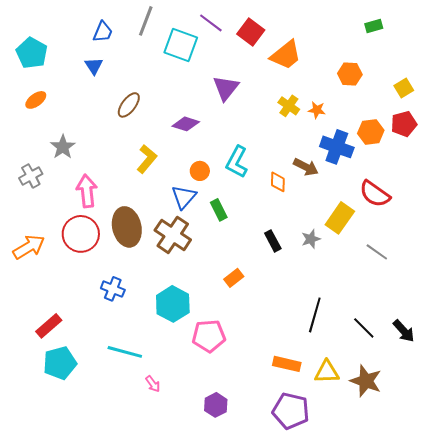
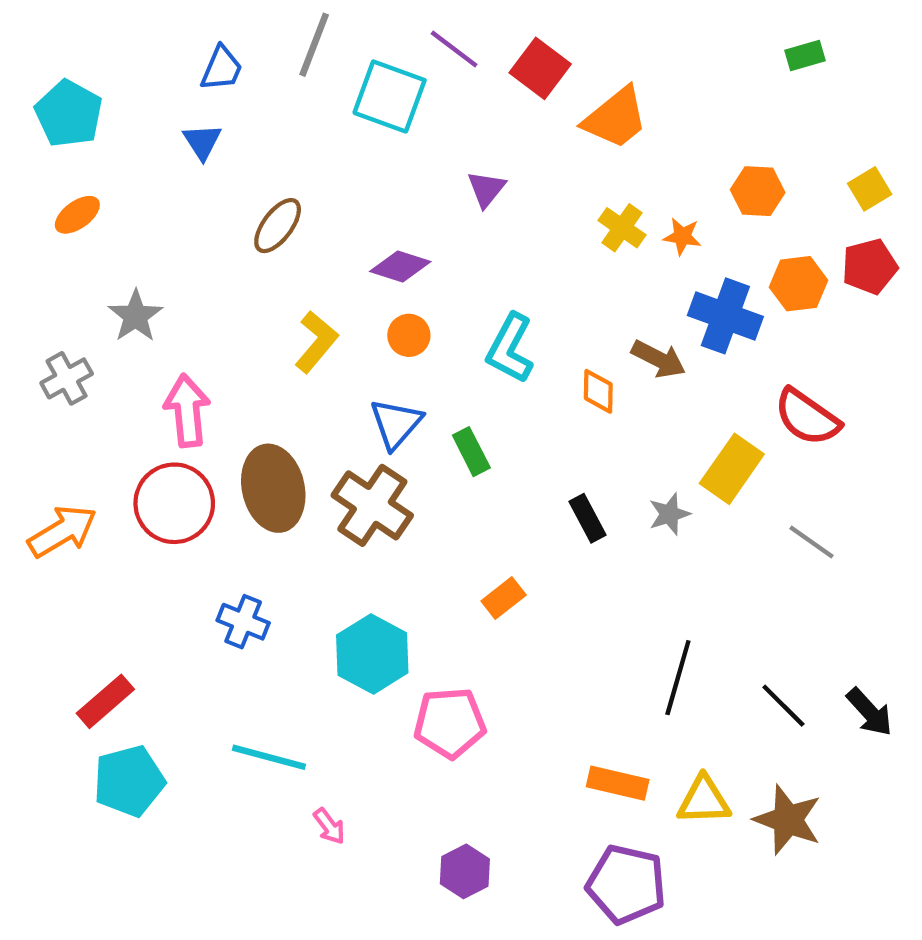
orange hexagon: (350, 74) -> (758, 191), moved
purple triangle: (226, 88) -> (486, 189), size x0.7
orange circle: (200, 171) -> (409, 335), moved

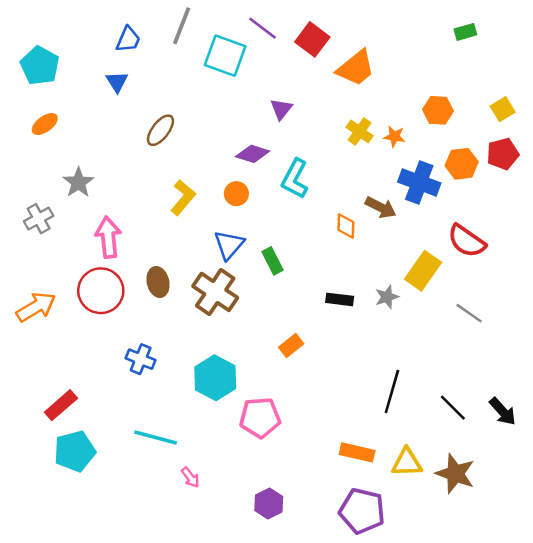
purple diamond: (400, 266) -> (253, 154), moved
cyan L-shape: (510, 348) -> (295, 179), moved
brown ellipse: (273, 488) -> (158, 282), size x0.6
black rectangle: (588, 518) -> (340, 299), turned -55

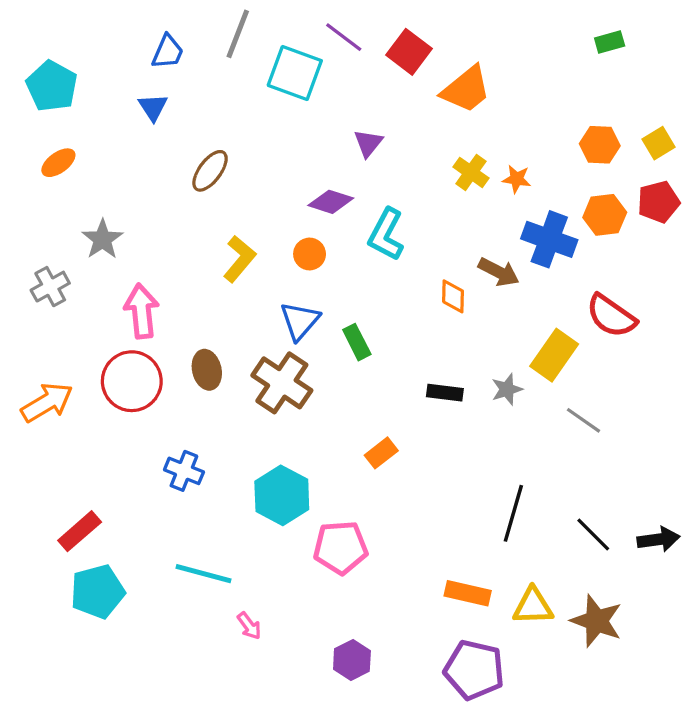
orange hexagon: (438, 110) -> (600, 145), moved
gray line: (469, 313) -> (583, 420), moved
black arrow: (503, 411) -> (658, 539), turned -56

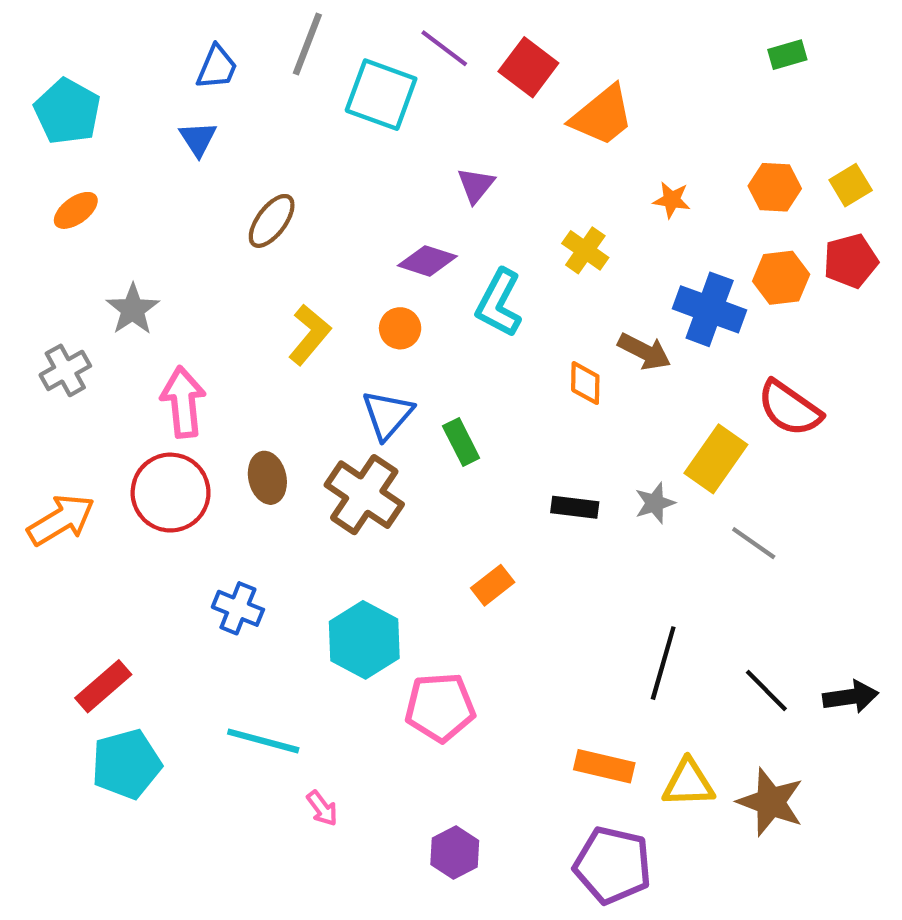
yellow cross: (471, 172) -> (585, 250), moved
orange star: (517, 179) -> (672, 200), moved

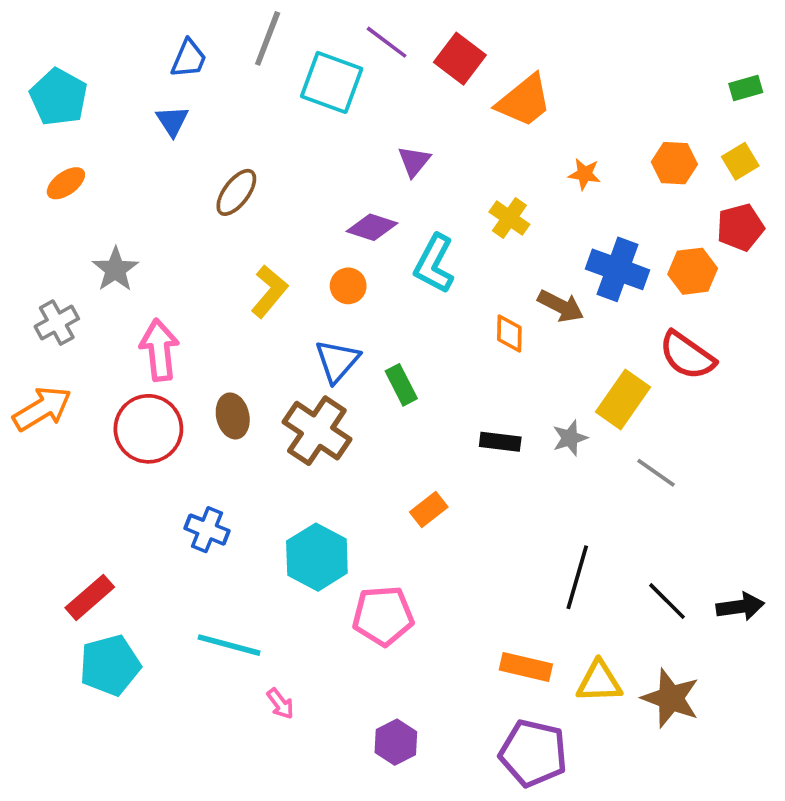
green rectangle: (787, 55) -> (746, 88), moved
orange hexagon: (781, 278) -> (693, 271), moved
orange arrow: (61, 520) -> (42, 409), moved

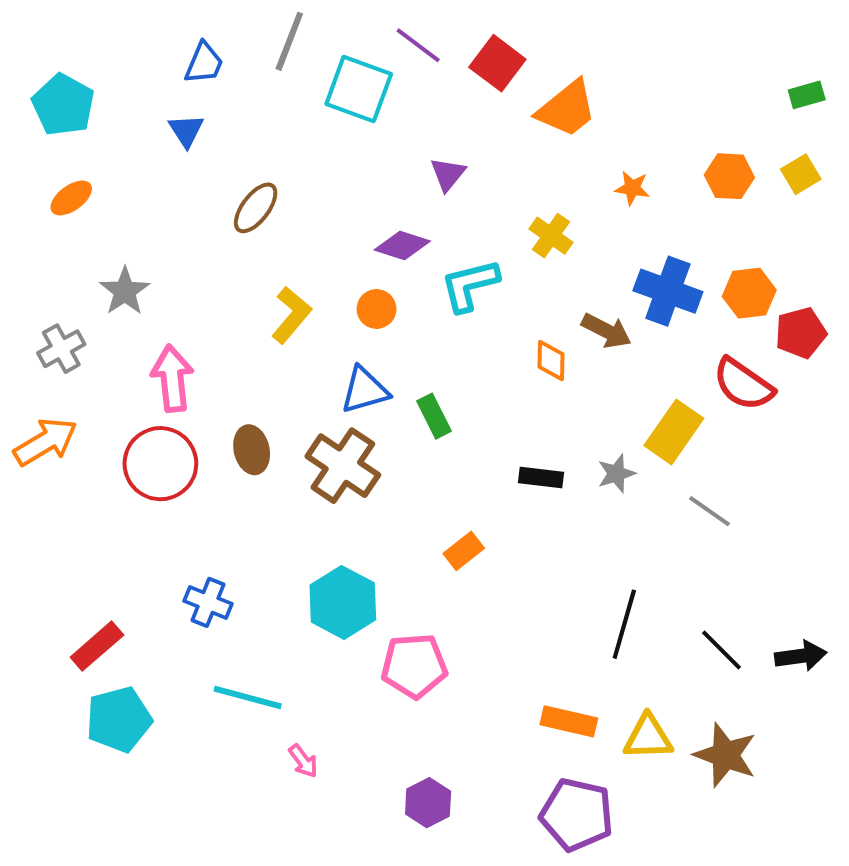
red pentagon: (740, 227) -> (801, 333), moved
cyan L-shape: (434, 264) -> (470, 285), turned 48
blue triangle: (337, 361) -> (365, 390), turned 33
blue cross: (207, 530) -> (208, 602), moved

